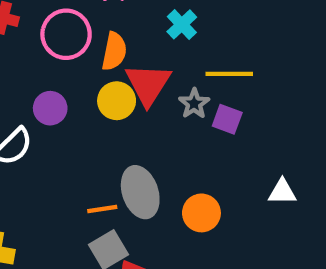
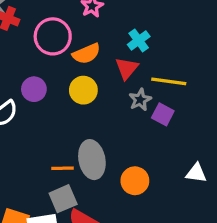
orange semicircle: (114, 51) -> (86, 54), turned 48
red triangle: (148, 84) -> (127, 68), moved, size x0.7

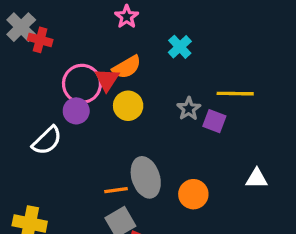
pink circle: (53, 36) -> (82, 84), moved
red triangle: (127, 68) -> (107, 80), moved
yellow line: (169, 81) -> (235, 94), moved

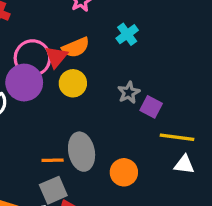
yellow line: (235, 94) -> (177, 137), moved
purple circle: (76, 111) -> (24, 83), size x1.5

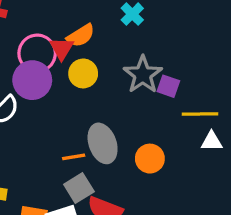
gray star: (129, 93) -> (143, 75), size x1.6

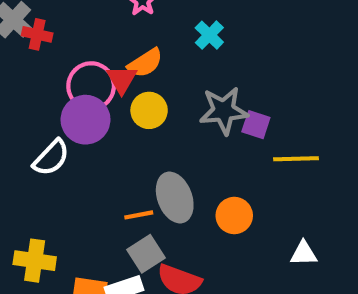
gray star: (143, 75) -> (224, 111), turned 30
white triangle: (212, 141) -> (304, 253), moved

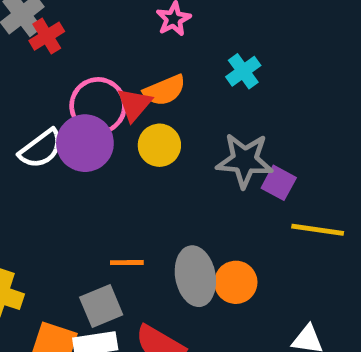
red cross: (37, 34) -> (47, 36), turned 36
white semicircle: (51, 158) -> (41, 149), moved
gray ellipse: (175, 198) -> (195, 276), moved
gray square: (146, 254) -> (101, 306), moved

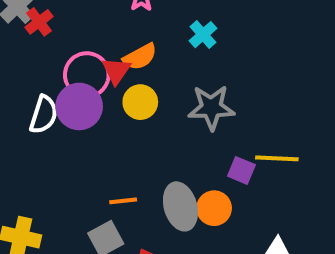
white semicircle: (41, 149) -> (44, 115), turned -30
purple square: (279, 183) -> (241, 170), moved

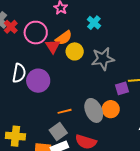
pink circle: (87, 75) -> (36, 33), moved
yellow circle: (140, 102) -> (75, 51), moved
purple circle: (79, 106) -> (38, 81), moved
purple square: (241, 170) -> (122, 88), turned -32

